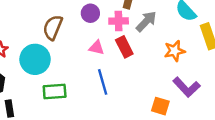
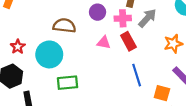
brown semicircle: (53, 27) -> (64, 26), turned 75
blue line: (103, 82) -> (137, 75), moved

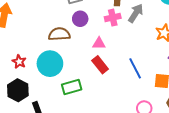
purple circle: (98, 12) -> (80, 19), moved
red rectangle: (128, 41) -> (100, 65), moved

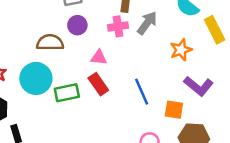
green rectangle: (72, 87) -> (67, 93), moved

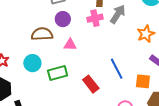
pink triangle: (99, 57) -> (70, 45), moved
cyan circle: (36, 78) -> (32, 63), size x0.7
red rectangle: (98, 84) -> (91, 84), moved

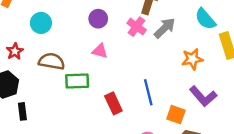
pink cross: (95, 18) -> (137, 27), turned 35
brown semicircle: (42, 34) -> (52, 61), moved
cyan circle: (32, 63) -> (41, 23), moved

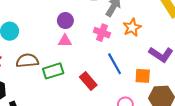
purple circle: (98, 19) -> (65, 21), moved
pink cross: (137, 27) -> (102, 33), moved
orange star: (192, 59) -> (132, 28), moved

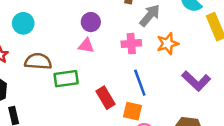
pink cross: (102, 33) -> (131, 44), turned -35
orange square: (143, 76) -> (133, 111), moved

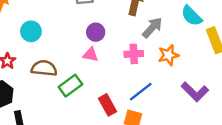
green rectangle: (66, 79) -> (70, 86), turned -30
blue line: (140, 83) -> (141, 92), turned 70

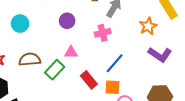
cyan circle: (31, 31) -> (20, 24), moved
pink triangle: (91, 55) -> (71, 52), moved
orange star: (168, 55) -> (148, 26), moved

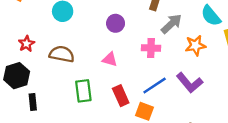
orange star: (148, 26) -> (195, 45), moved
purple L-shape: (160, 55) -> (190, 83), moved
green rectangle: (55, 70) -> (83, 91), moved, turned -66

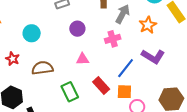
red star: (26, 44) -> (12, 59), moved

